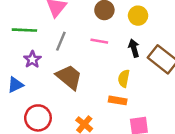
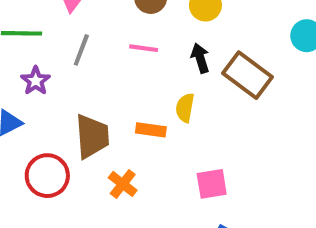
brown trapezoid: (69, 77) -> (92, 136), moved, turned 48
orange rectangle: (118, 100) -> (151, 130), moved

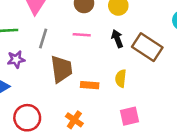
purple star: (36, 81) -> (16, 59), turned 30
yellow semicircle: (185, 108) -> (121, 78), moved
brown trapezoid: (92, 136) -> (61, 69), moved

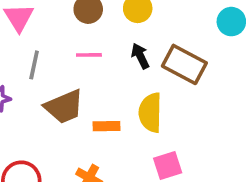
brown trapezoid: (61, 69) -> (64, 107), turned 80
yellow semicircle: (121, 78) -> (150, 113), size x1.5

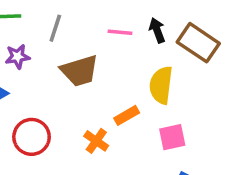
pink line: (89, 55) -> (120, 32), moved
orange rectangle: (107, 126) -> (127, 115), moved, turned -35

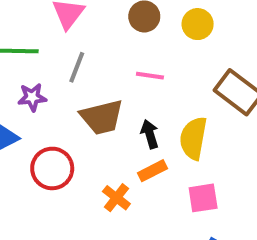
black arrow: (157, 30) -> (150, 134), moved
red circle: (32, 137) -> (52, 168), moved

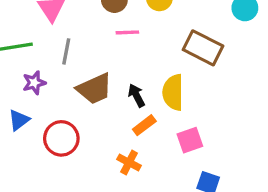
pink line: (150, 76) -> (127, 32), moved
orange cross: (116, 198) -> (129, 162), moved

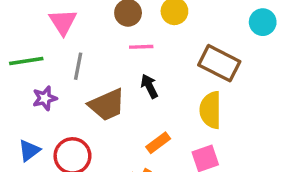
yellow semicircle: (173, 92) -> (210, 110), moved
black arrow: (136, 95) -> (149, 86), moved
blue triangle: (19, 120) -> (29, 150), moved

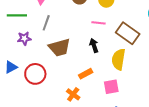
pink line: (141, 47) -> (99, 23), moved
black arrow: (149, 86) -> (94, 45), moved

